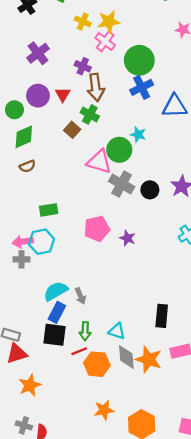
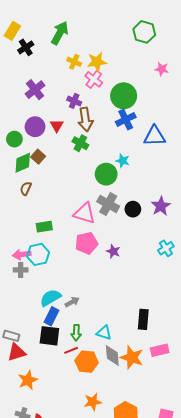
brown square: (72, 130) -> (38, 157), moved
pink triangle: (99, 162) -> (84, 213), moved
brown semicircle: (27, 166) -> (26, 189), turned 136
gray arrow: (80, 296) -> (72, 302), turned -96

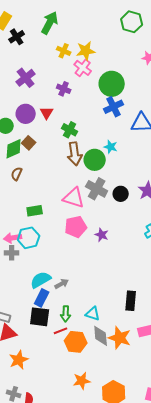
brown arrow: (86, 120) -> (75, 154), moved

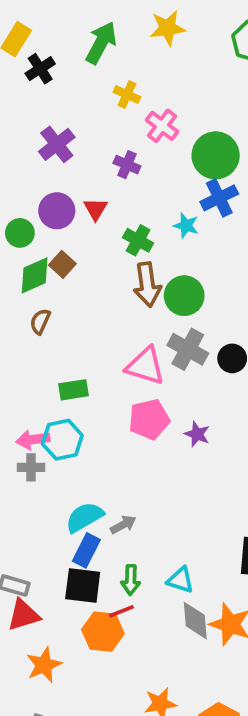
yellow star: (86, 51) -> (168, 28), moved
cyan star: (111, 147) -> (186, 226), moved
orange hexagon: (76, 342) -> (103, 632), moved

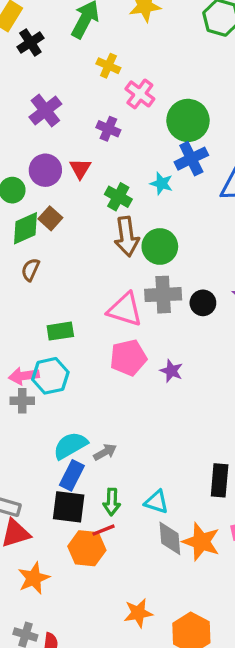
gray cross: (188, 349) -> (163, 295), turned -32

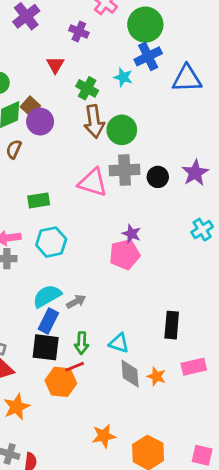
purple circle: (45, 170) -> (40, 122), moved
pink pentagon: (128, 358) -> (125, 254), moved
cyan hexagon: (50, 376) -> (51, 242), moved
orange star: (201, 542) -> (156, 376), size x0.6

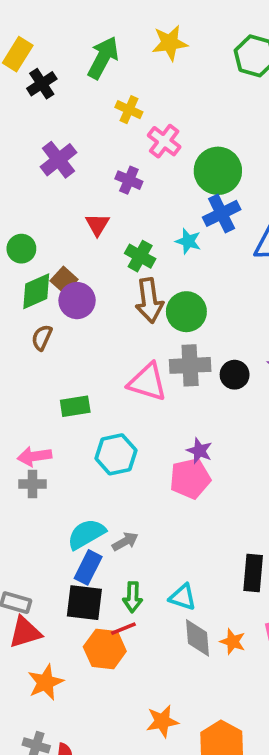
cyan hexagon: (51, 242) -> (116, 454), moved

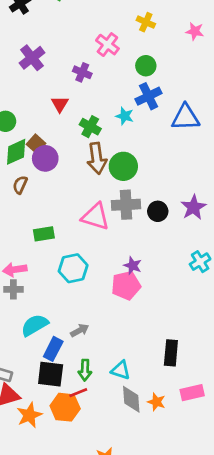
yellow cross: (129, 110) -> (146, 22), moved
green circle: (218, 171) -> (146, 66), size x0.6
cyan semicircle: (86, 534) -> (35, 325), moved
orange star: (46, 682) -> (29, 415), moved

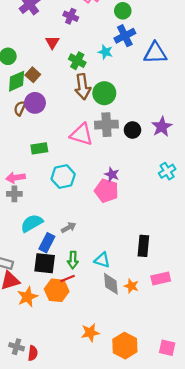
purple circle: (45, 158) -> (35, 103), moved
pink pentagon: (126, 285) -> (106, 191), turned 30

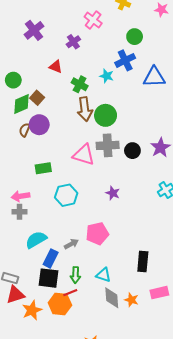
green circle: (123, 11) -> (135, 37), moved
purple cross: (71, 16) -> (73, 42), turned 32
red triangle: (52, 42) -> (56, 67), turned -40
pink pentagon: (106, 191) -> (97, 234), moved, turned -30

